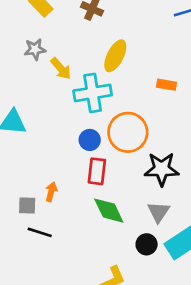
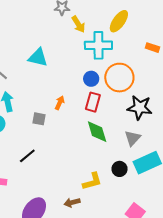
orange arrow: (51, 192) -> (60, 103), moved
black line: (40, 232) -> (27, 156), moved, turned -66
black circle: (147, 244) -> (120, 169), moved

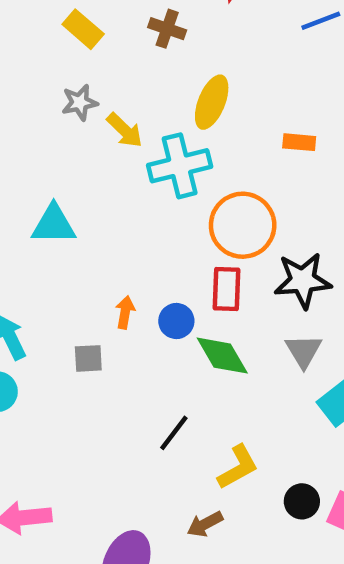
blue circle: (91, 79) -> (176, 321), moved
red rectangle: (93, 102) -> (227, 289), moved
black line: (27, 156) -> (174, 433), moved
black circle: (120, 169) -> (302, 501), moved

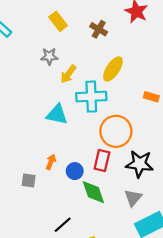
yellow arrow: (125, 130) -> (68, 74), turned 72
cyan triangle: (54, 224) -> (57, 114), moved

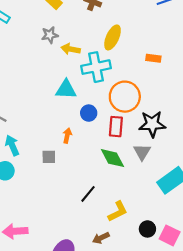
yellow arrow: (68, 74) -> (71, 49), turned 72
blue circle: (75, 171) -> (89, 113), moved
gray triangle: (133, 198) -> (142, 152), moved

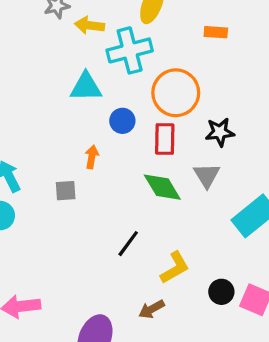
black star: (152, 124) -> (220, 132), size x0.7

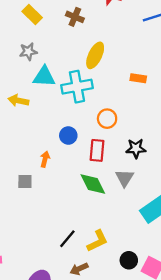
yellow arrow: (89, 25) -> (18, 101), moved
cyan triangle: (86, 87) -> (44, 77), moved
orange circle: (176, 93) -> (107, 119), size x0.6
black line: (128, 244) -> (67, 239), moved

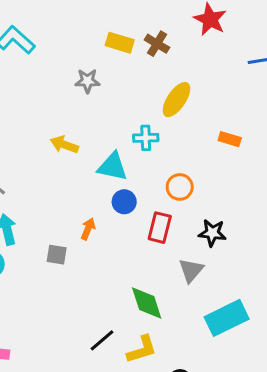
yellow rectangle: (32, 15) -> (120, 43), moved, turned -36
cyan triangle: (44, 77) -> (113, 167), moved
cyan cross: (77, 87) -> (146, 138), size x0.6
green diamond: (93, 184) -> (147, 303), moved

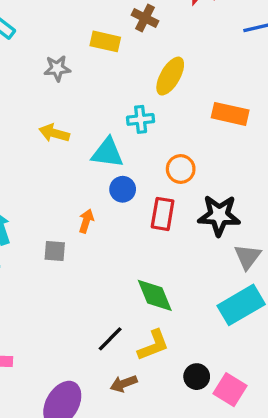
yellow rectangle: (120, 43) -> (105, 41), moved
gray star: (87, 81) -> (57, 68), moved
orange rectangle: (230, 139) -> (230, 114), size x1.5
black star: (212, 233) -> (219, 215), size x1.4
gray triangle: (191, 270) -> (248, 257), moved

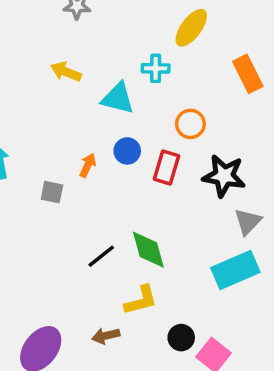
orange rectangle: (230, 114) -> (248, 74), turned 44
blue circle: (123, 189) -> (127, 151), moved
black line: (110, 339) -> (101, 256), moved

